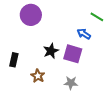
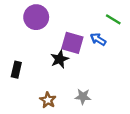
purple square: (73, 54) -> (72, 43), moved
brown star: (38, 76) -> (48, 100), moved

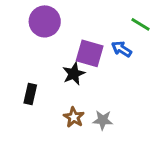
black rectangle: (16, 70) -> (30, 94), moved
brown star: (48, 100) -> (74, 117), moved

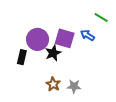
purple circle: (45, 21) -> (38, 39), moved
black rectangle: (30, 94) -> (22, 57), moved

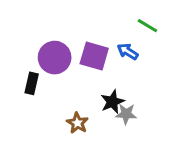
black star: (53, 53) -> (112, 102), moved
gray star: (74, 86) -> (126, 114), moved

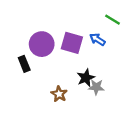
black rectangle: (32, 83) -> (24, 64), turned -35

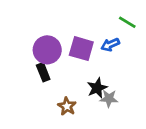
blue arrow: (97, 39) -> (110, 45), turned -56
black rectangle: (24, 64) -> (43, 72), moved

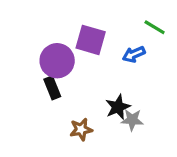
purple square: (81, 49) -> (91, 40), moved
brown star: (67, 106) -> (81, 129), turned 30

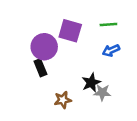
green line: (155, 27) -> (108, 24), moved, turned -35
blue arrow: (134, 54) -> (111, 50), moved

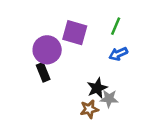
green line: (108, 24) -> (116, 26), turned -63
brown star: (63, 100) -> (89, 109), moved

